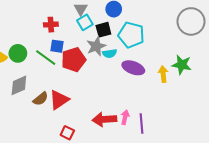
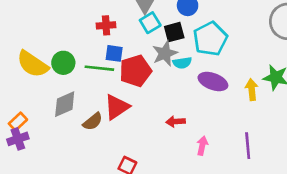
cyan pentagon: (131, 35) -> (210, 39), turned 30
green line: (46, 58) -> (99, 68), turned -30
red triangle: (59, 100) -> (117, 107), moved
red arrow: (104, 119) -> (176, 122), moved, size x0.6
purple line: (142, 123) -> (248, 146), moved

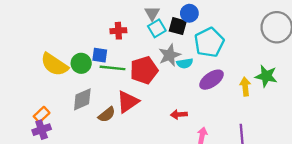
black square: (174, 32) -> (178, 26), moved, turned 30
blue square: (114, 53) -> (100, 55), moved
purple ellipse: (213, 81) -> (211, 80), turned -55

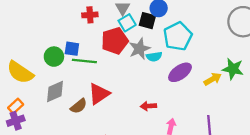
red cross: (118, 31) -> (90, 15), moved
yellow semicircle: (54, 64) -> (20, 72), moved
red pentagon: (144, 70) -> (115, 41), moved
yellow arrow: (245, 87) -> (213, 79), turned 66

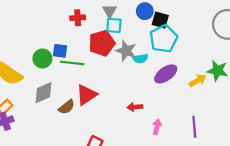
black square: (147, 21) -> (160, 20), moved
cyan square: (127, 23) -> (114, 25), turned 35
gray star: (139, 49) -> (126, 51), turned -30

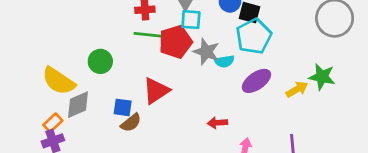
blue square: (60, 51) -> (123, 107), moved
green line: (72, 63) -> (149, 35), moved
gray diamond: (43, 93) -> (78, 105), moved
red triangle: (86, 95) -> (156, 91), moved

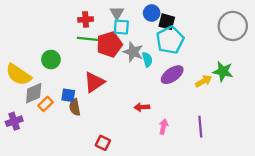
cyan semicircle: (224, 61) -> (147, 60), turned -96
orange rectangle: (53, 123) -> (46, 104), moved
brown semicircle: (131, 123) -> (75, 107), turned 119

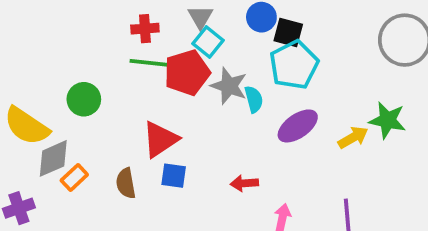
cyan square: (121, 27) -> (208, 42), turned 35
blue square: (68, 95) -> (174, 176), moved

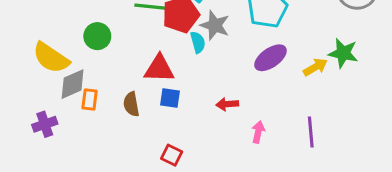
cyan semicircle: (254, 99) -> (198, 42), moved
red triangle: (160, 139) -> (159, 69), turned 36
orange rectangle: (74, 178) -> (90, 100), turned -40

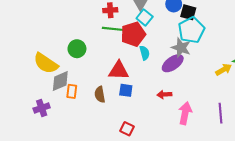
gray star: (215, 25) -> (181, 48), moved
purple ellipse: (271, 58) -> (173, 63), moved
pink arrow: (258, 132) -> (185, 113), size x1.5

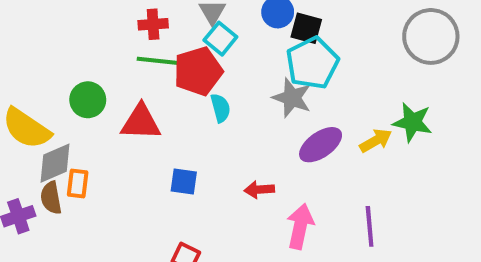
purple ellipse: (173, 63) -> (321, 145), moved
red triangle: (119, 71) -> (141, 122), moved
brown semicircle: (100, 94) -> (51, 198), moved

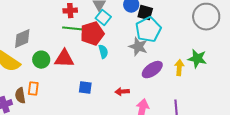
green circle: (88, 100) -> (41, 60), moved
yellow arrow: (376, 141) -> (179, 68), turned -56
gray diamond: (55, 163) -> (22, 39), moved

